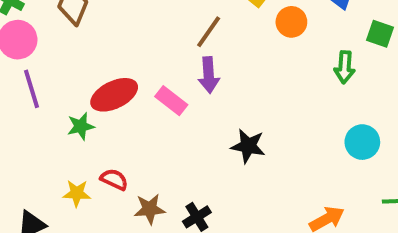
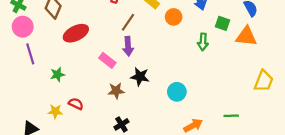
red ellipse: (114, 95) -> (76, 33), moved
cyan circle: (362, 142) -> (177, 92), moved
black star: (248, 146) -> (140, 77), moved
brown star: (150, 209) -> (116, 91), moved

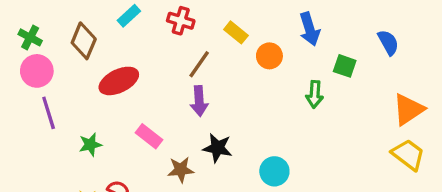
orange triangle: (246, 36) -> (408, 109), moved, turned -40
pink rectangle: (107, 60) -> (149, 136), moved
yellow trapezoid: (264, 81) -> (408, 155), turned -75

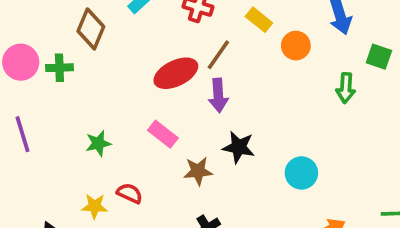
green cross: (30, 37) -> (59, 68), moved, turned -30
pink circle: (37, 71) -> (21, 62), moved
red ellipse: (119, 81) -> (176, 73), moved
purple line: (49, 113) -> (23, 134), moved

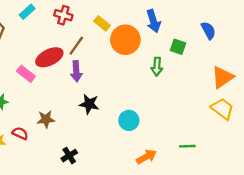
orange circle: (296, 46) -> (125, 40), size x1.6
pink rectangle: (163, 134) -> (26, 74), moved
brown star: (198, 171) -> (46, 119), moved

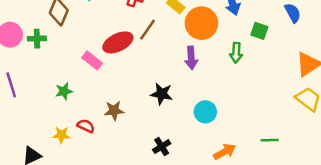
purple arrow: (76, 71) -> (191, 58), moved
black cross: (69, 156) -> (162, 147), moved

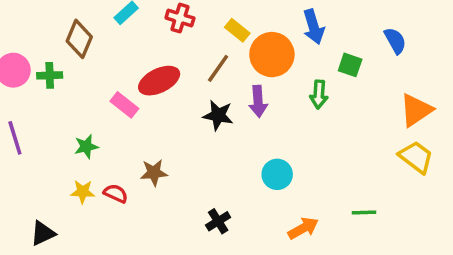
brown line: (147, 30) -> (218, 68), moved
black star: (162, 94) -> (218, 115), moved
yellow star: (61, 135) -> (83, 192), moved

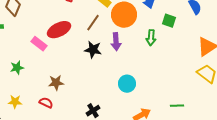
yellow star: (83, 192) -> (15, 102), moved
red semicircle: (116, 193) -> (46, 103), moved

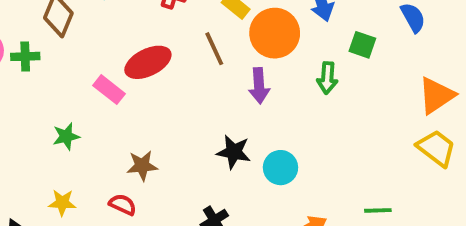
brown line: (93, 23) -> (214, 49), turned -60
black star: (93, 50) -> (234, 152), moved

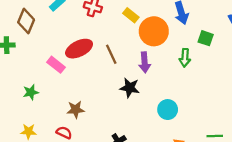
brown line: (214, 49) -> (111, 54), moved
black star: (234, 152) -> (130, 88), moved
cyan circle: (280, 168) -> (168, 110), moved

